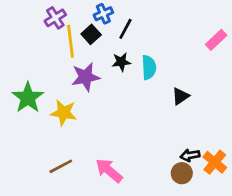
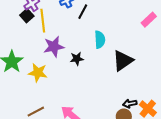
black square: (91, 34) -> (27, 16), moved
black star: (121, 62) -> (77, 59), moved
black triangle: (180, 96) -> (123, 61), size x1.6

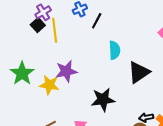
purple star: (54, 47) -> (66, 71), moved
black star: (77, 59) -> (103, 100), moved, size x1.6

